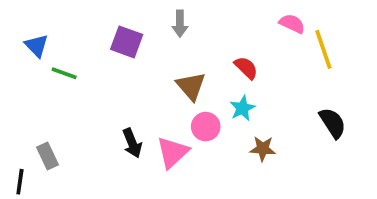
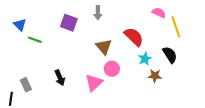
red semicircle: (246, 68) -> (134, 37), size x1.5
cyan star: (242, 108) -> (145, 59), moved
black semicircle: (333, 123) -> (170, 55), moved
black arrow: (132, 143) -> (60, 78), moved
brown star: (263, 149) -> (155, 76), moved

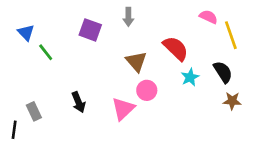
green line: (35, 40) -> (46, 52), turned 32
brown star: (155, 76) -> (232, 101), moved

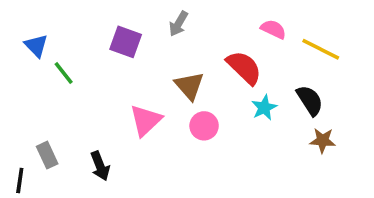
gray arrow: (128, 17) -> (179, 24), turned 30
pink semicircle: (208, 17) -> (273, 29), moved
yellow line: (231, 35) -> (321, 49), turned -44
black arrow: (78, 102) -> (100, 166), moved
pink triangle: (123, 109) -> (146, 120), moved

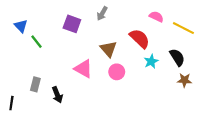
pink triangle: (146, 120) -> (83, 69), turned -48
gray rectangle: (47, 155) -> (35, 84), moved, turned 40

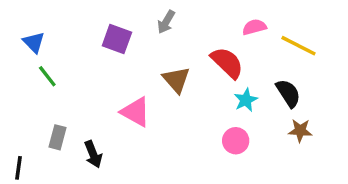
pink semicircle: (156, 17) -> (254, 27), turned -40
green line: (36, 42) -> (47, 76), moved
pink circle: (117, 72) -> (236, 141), moved

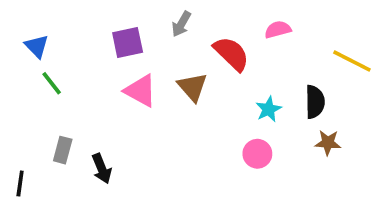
purple square: (117, 39) -> (128, 43), turned -32
yellow line: (298, 46) -> (352, 61), moved
red semicircle: (227, 63) -> (231, 54), moved
black semicircle: (288, 93) -> (315, 102), turned 32
pink triangle: (136, 112) -> (141, 91), moved

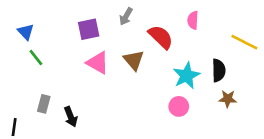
pink semicircle: (278, 30) -> (193, 20), turned -72
cyan star: (269, 109) -> (186, 76), size x1.5

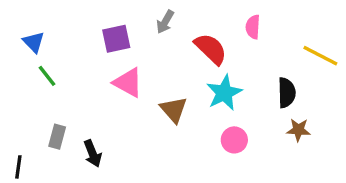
brown triangle: (134, 60) -> (174, 110), moved
cyan star: (186, 76) -> (224, 93), moved

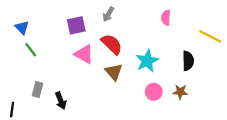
red semicircle: (211, 49) -> (112, 44), moved
brown star: (298, 130) -> (180, 92), moved

